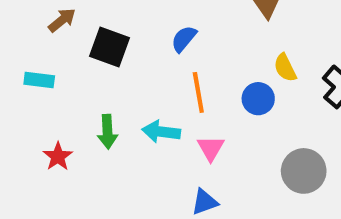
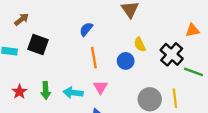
black square: (109, 47) -> (38, 45), moved
green arrow: (107, 132) -> (46, 91), moved
cyan arrow: (161, 132) -> (73, 93), moved

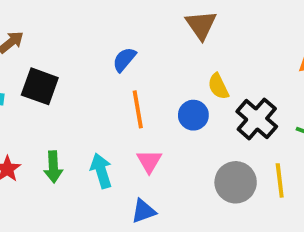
black cross: (172, 54) -> (257, 119), moved
cyan arrow: (73, 93) -> (101, 171), turned 66

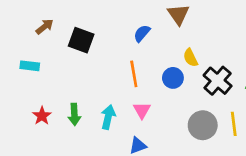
blue semicircle: (124, 59) -> (142, 33), moved
black square: (40, 86) -> (81, 40), moved
cyan arrow: (101, 171) -> (108, 117), turned 30

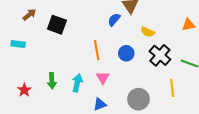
blue semicircle: (142, 33) -> (114, 20), moved
yellow semicircle: (191, 58) -> (148, 32), moved, turned -40
red star: (42, 116) -> (24, 90), moved
gray circle: (203, 125) -> (138, 99), moved

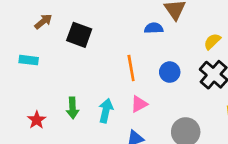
blue semicircle: (114, 20) -> (154, 28), turned 48
yellow semicircle: (148, 32) -> (212, 41), moved, turned 112
pink triangle: (103, 78) -> (139, 104), turned 32

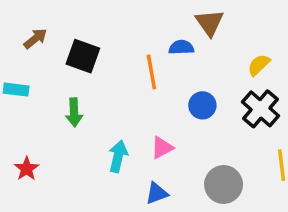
orange line: (131, 68) -> (151, 72), moved
green arrow: (73, 108) -> (74, 112), moved

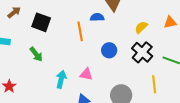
green arrow: (74, 112) -> (36, 54), turned -35
pink triangle: (162, 148) -> (86, 74), turned 40

